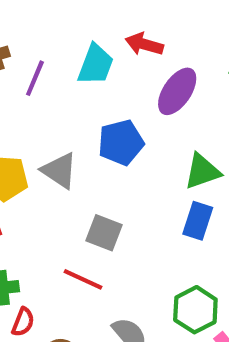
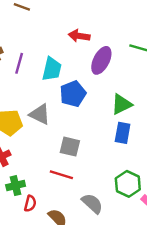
cyan trapezoid: (96, 65) -> (52, 69), moved

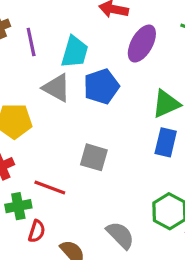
purple line: (19, 63) -> (31, 42), turned -30
gray triangle: (40, 114) -> (57, 88), moved
red line: (61, 175) -> (50, 188), moved

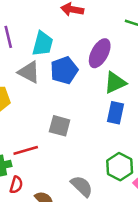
purple ellipse: (142, 44) -> (100, 53), moved
red line: (50, 188) -> (26, 150), turned -35

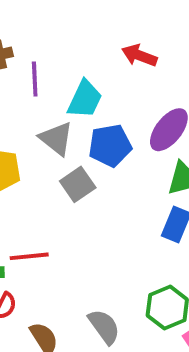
gray square: (60, 126) -> (78, 184), moved, turned 30

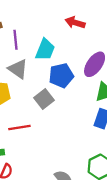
gray triangle: (56, 139) -> (18, 69), moved
red line: (29, 256) -> (19, 127), moved

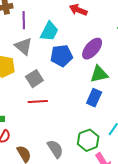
gray square: (44, 99) -> (34, 79), moved
red line: (19, 127) -> (38, 101), moved

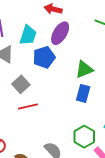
purple ellipse: (92, 49) -> (60, 33), moved

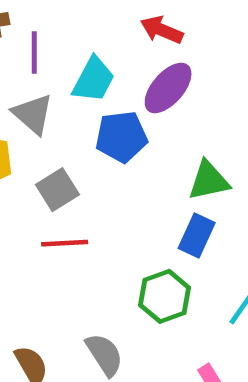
green hexagon: (84, 137) -> (165, 296), moved

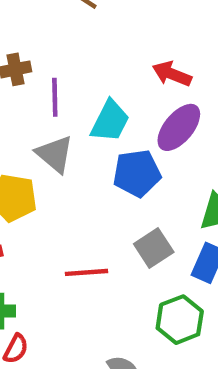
gray square: (57, 190) -> (154, 248), moved

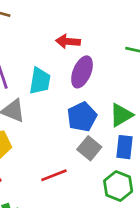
blue pentagon: (137, 173) -> (82, 117), moved

